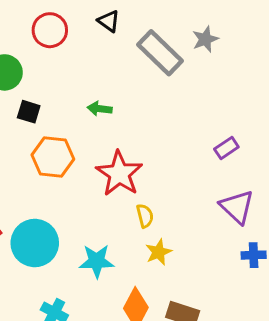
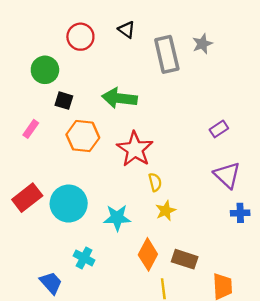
gray rectangle: (160, 53) -> (167, 54), turned 33
green arrow: (100, 109) -> (120, 98), size x1.8

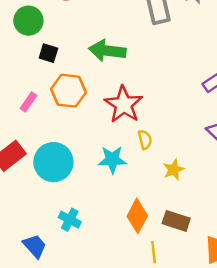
pink rectangle: (31, 129) -> (28, 102), moved
yellow star: (166, 211) -> (174, 170), moved
cyan star: (117, 218) -> (112, 160), moved

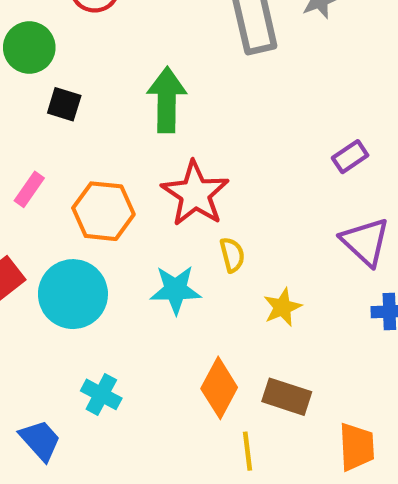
green arrow: (107, 51) -> (167, 100), turned 84
orange hexagon: (68, 91) -> (103, 211), moved

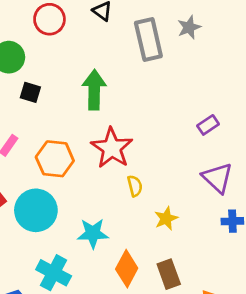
cyan star: (175, 290) -> (93, 233), moved
cyan cross: (101, 394) -> (54, 273), size x1.4
brown rectangle: (287, 397) -> (169, 274), turned 52

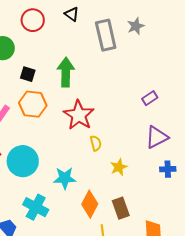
black square: (30, 92) -> (28, 74), moved
orange hexagon: (55, 159) -> (33, 104), moved
purple triangle: (218, 178) -> (157, 137), turned 50

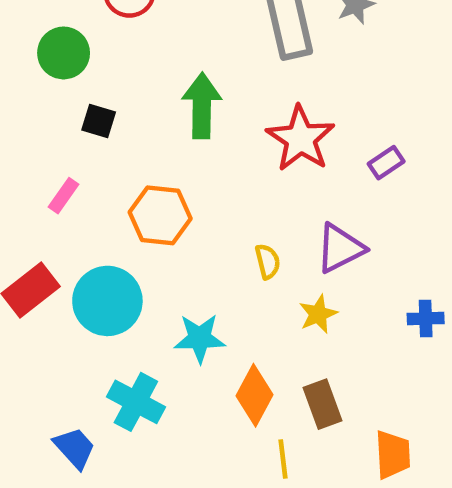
black square: (28, 74) -> (99, 121), moved
orange hexagon: (33, 104) -> (160, 215), moved
red star: (79, 115) -> (301, 139), moved
purple triangle: (157, 137) -> (340, 248), moved

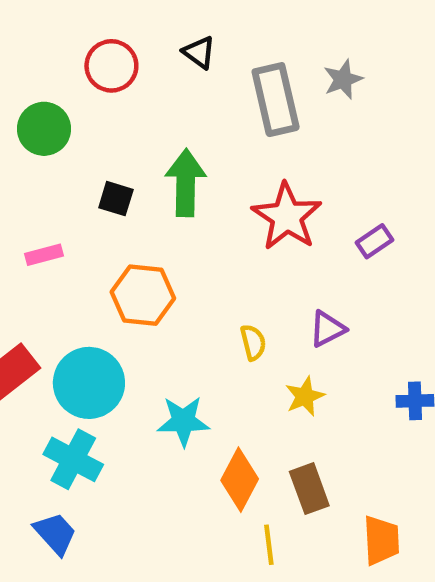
black square: (99, 121) -> (116, 199), moved
pink rectangle: (64, 196) -> (44, 255), moved, turned 40
purple triangle: (340, 248) -> (327, 329), size x0.7
cyan cross: (136, 402) -> (73, 459), moved

